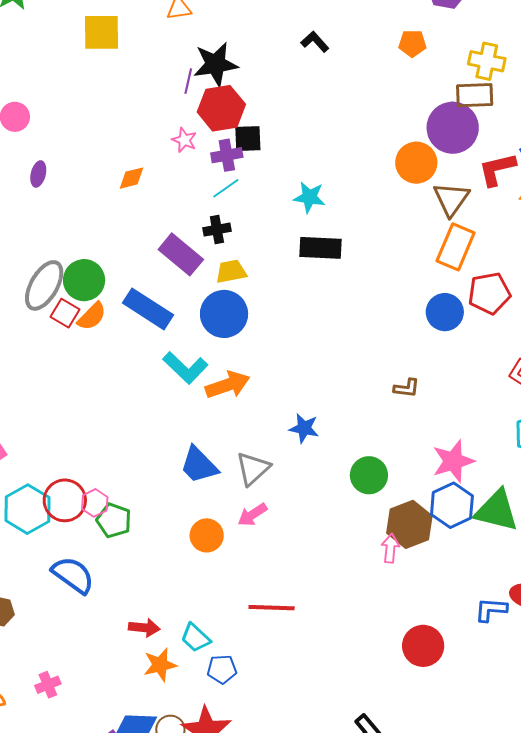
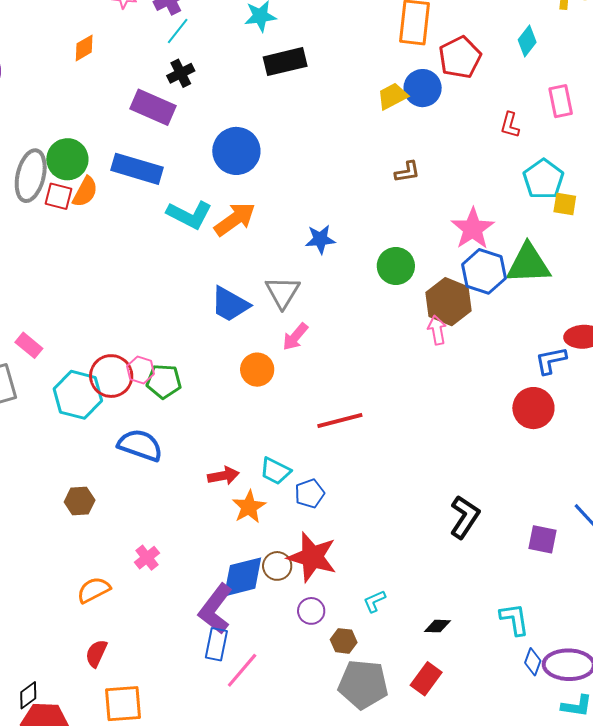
yellow trapezoid: (231, 271) -> (392, 96), moved
blue circle: (224, 314) -> (236, 151), moved
red circle: (423, 646) -> (533, 408), moved

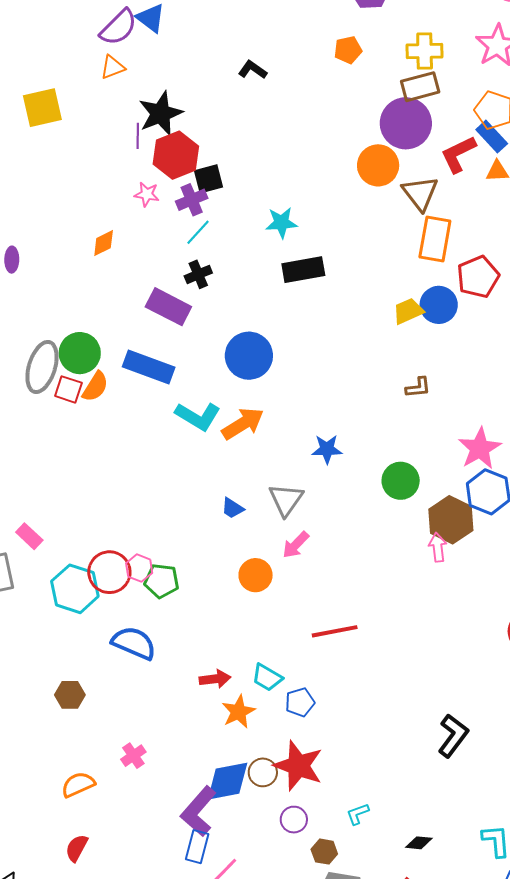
blue trapezoid: (230, 304) -> (232, 508), size x0.6

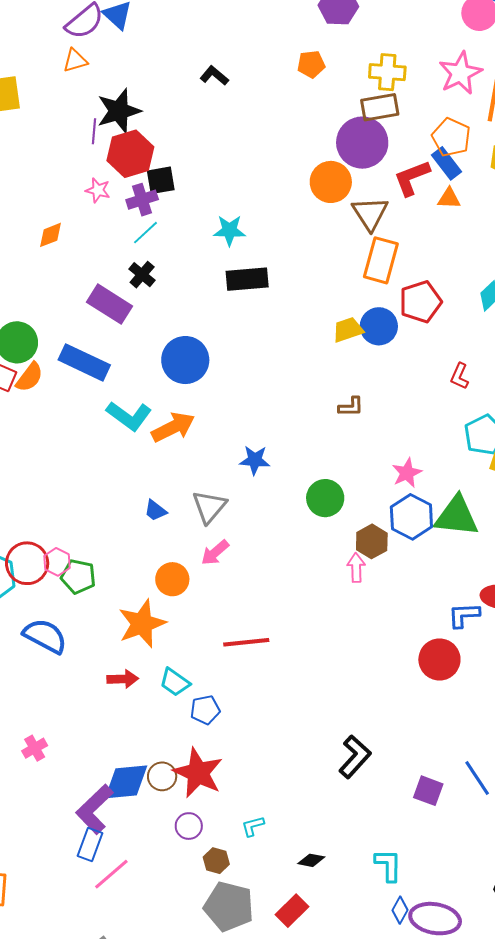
black cross: (198, 274) -> (142, 275), turned -32
pink star: (480, 448) -> (407, 473), size x0.7
brown hexagon: (451, 520) -> (372, 541), size x0.7
orange star: (238, 712) -> (142, 624), moved, size x1.4

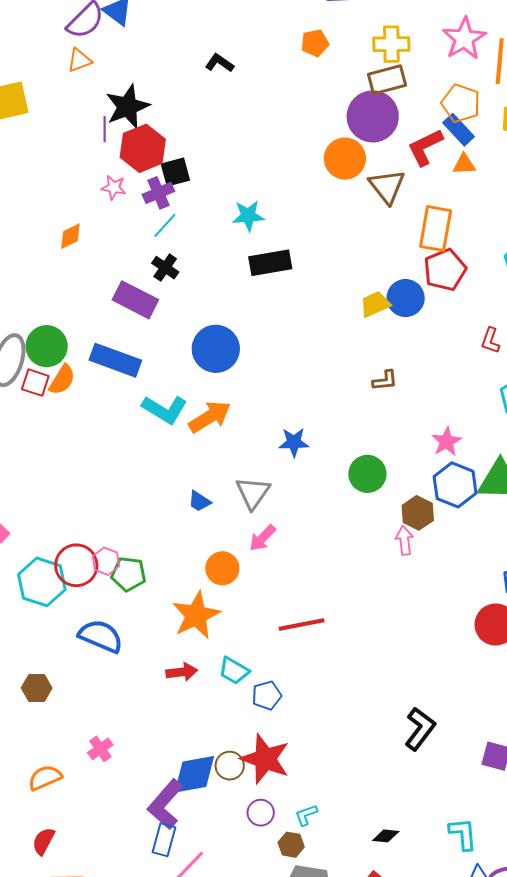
orange rectangle: (381, 260) -> (436, 229), moved
cyan L-shape: (253, 826) -> (306, 815), moved

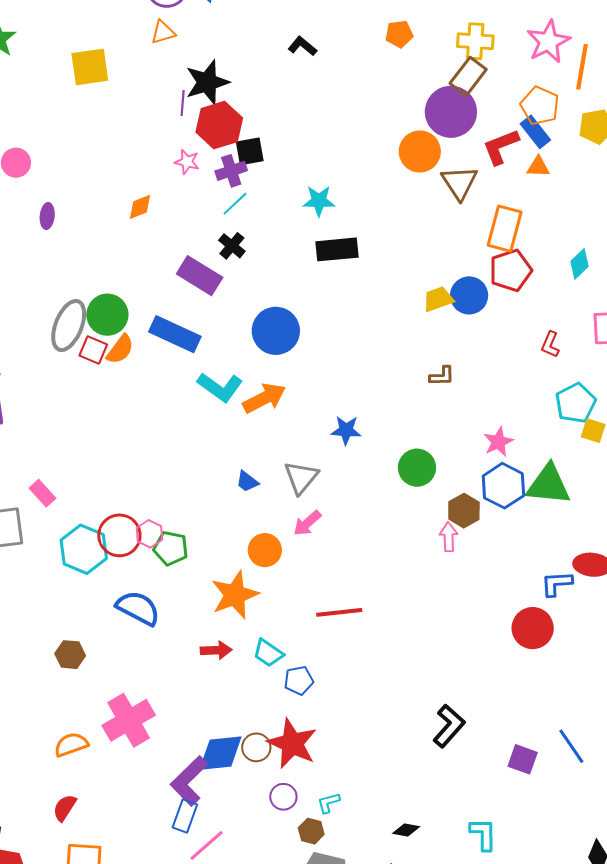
brown rectangle: (387, 80) -> (468, 76), turned -42
pink cross: (100, 749) -> (129, 720), size x2.0

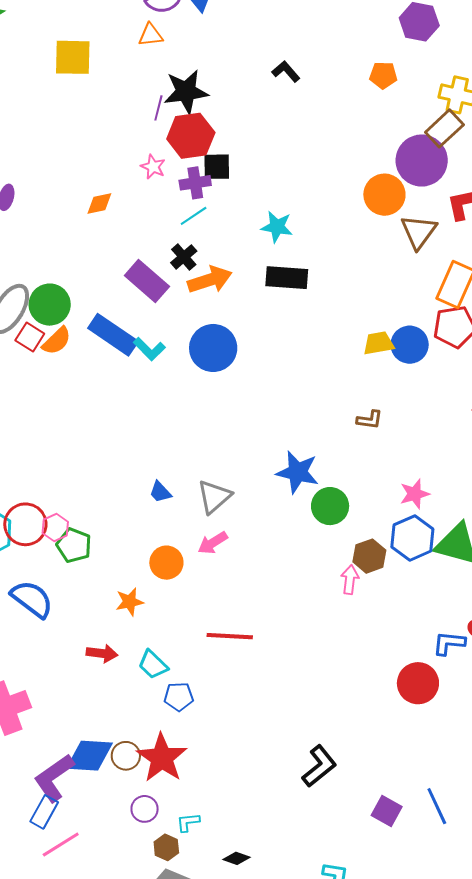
cyan L-shape: (220, 387) -> (149, 349), moved, size x0.7
orange arrow: (264, 398) -> (210, 280), moved
blue star: (346, 430) -> (297, 472), moved, size x1.4
orange star: (235, 595) -> (130, 602), size x0.6
black diamond: (406, 830) -> (236, 858), moved

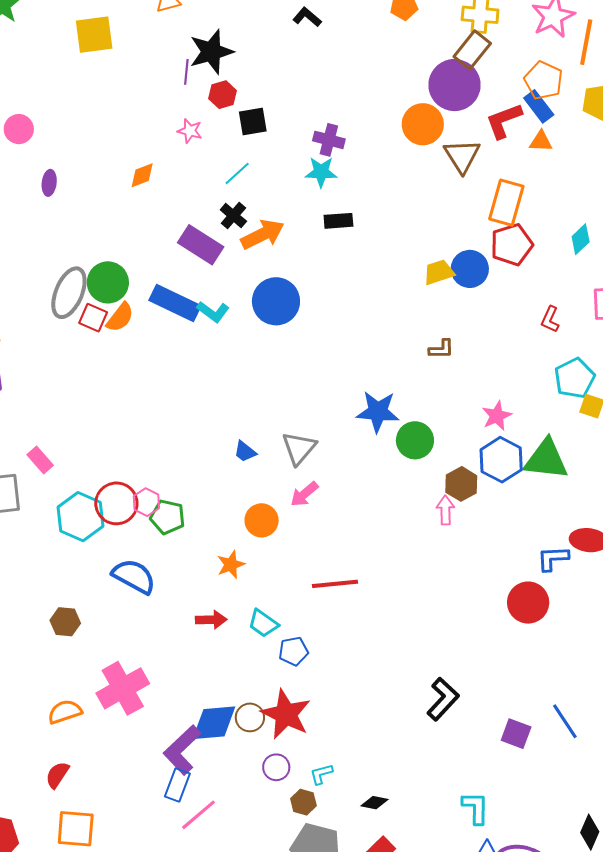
red hexagon: (191, 136) -> (223, 95), size x0.6
purple cross: (195, 183) -> (329, 140), moved, turned 32
black rectangle: (287, 278) -> (338, 221), size x0.7

